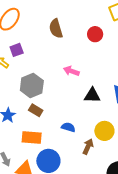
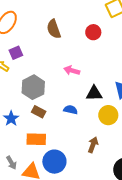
blue semicircle: (68, 127) -> (71, 110), moved
yellow circle: (104, 131) -> (108, 115), moved

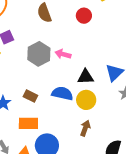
gray hexagon: (33, 87) -> (39, 54), moved
blue semicircle: (71, 110) -> (62, 93), size x1.5
yellow circle: (108, 115) -> (86, 100), moved

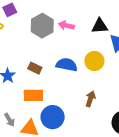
black triangle: (86, 77) -> (100, 26), moved
yellow circle: (86, 100) -> (94, 61), moved

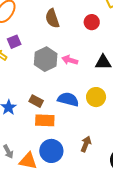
orange rectangle: (33, 95) -> (45, 120), moved
brown arrow: (90, 99) -> (86, 144), moved

